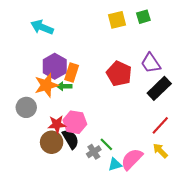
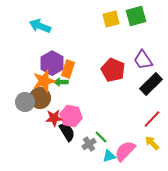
green square: (143, 17) -> (136, 16), size x1.5
brown circle: (52, 142) -> (40, 98), moved

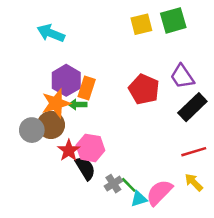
red star: (54, 118) -> (69, 150), turned -30
red line: (152, 119) -> (194, 152), turned 30
green line: (101, 137) -> (129, 185), moved

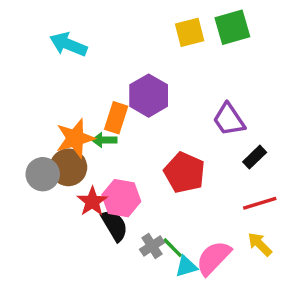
purple trapezoid: (182, 76) -> (229, 120), moved
purple hexagon: (66, 80) -> (149, 96), moved
red pentagon: (144, 89) -> (185, 172), moved
black rectangle: (192, 107) -> (255, 157), moved, size x0.6

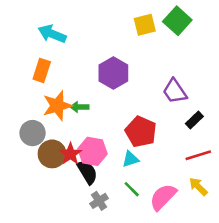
green square: (232, 27) -> (177, 21), turned -32
orange rectangle: (116, 118) -> (42, 70), moved
brown circle: (68, 167) -> (52, 154), moved
gray cross: (152, 246) -> (99, 201), moved
cyan triangle: (186, 266) -> (130, 159), moved

